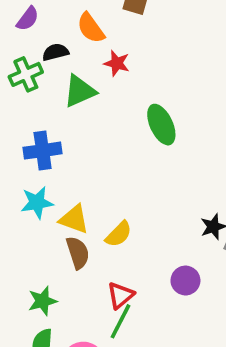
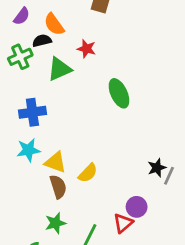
orange semicircle: (91, 28) -> (54, 24), moved
red triangle: (120, 295) -> (123, 223), moved
green star: (43, 301) -> (55, 223), moved

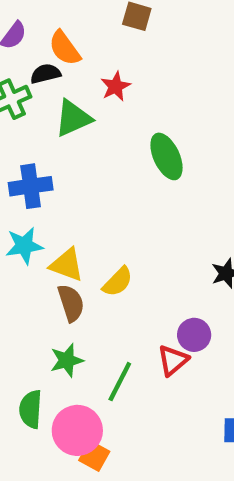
red star: (87, 49) -> (116, 86), turned 30

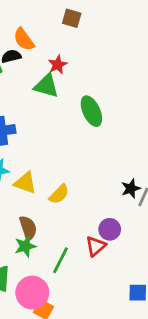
green triangle: (73, 118) -> (46, 86), moved, turned 40
brown semicircle: (71, 303) -> (28, 228), moved

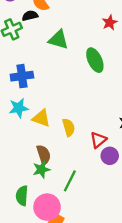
red star: (58, 65) -> (110, 23), moved
yellow semicircle: (59, 194) -> (69, 127), turned -60
red triangle: (96, 246) -> (98, 140), moved

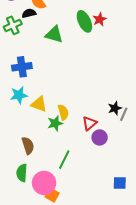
green ellipse: (95, 60) -> (84, 21), moved
brown semicircle: (44, 155) -> (28, 146), moved
green star: (41, 169) -> (55, 123), moved

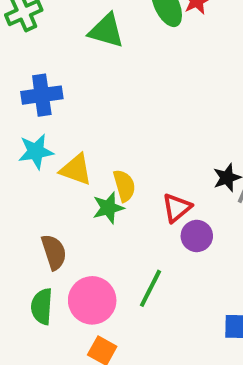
green line: (64, 160) -> (151, 288), moved
pink circle: (44, 183) -> (92, 300), moved

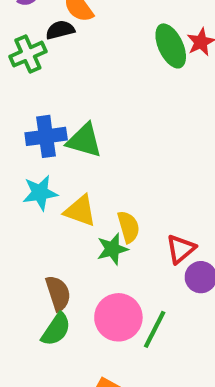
green triangle: (106, 31) -> (84, 140), moved
pink circle: (92, 300) -> (118, 317), moved
green semicircle: (42, 306) -> (56, 329), moved, turned -150

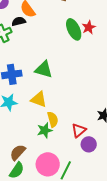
green triangle: (84, 140) -> (44, 69), moved
yellow triangle: (80, 211) -> (39, 99), moved
brown semicircle: (58, 293) -> (18, 152), turned -120

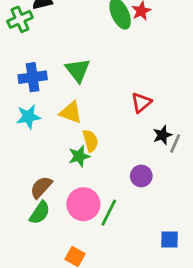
green triangle: (44, 69) -> (78, 70), turned 36
red triangle: (79, 130) -> (141, 103), moved

